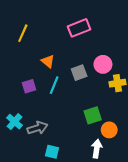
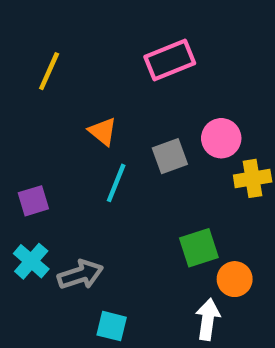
purple square: (29, 86) -> (33, 201), moved

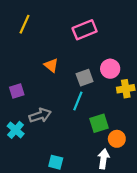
yellow line: (49, 71) -> (24, 24), moved
cyan line: (116, 183) -> (78, 101), moved
purple square: (33, 201) -> (17, 91), moved
gray arrow: (80, 275) -> (40, 115), moved

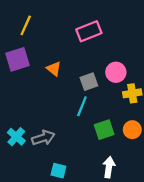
purple square: (17, 91) -> (17, 59), moved, size x1.5
gray arrow: (40, 115) -> (43, 138), moved
orange circle: (117, 139) -> (132, 130), moved

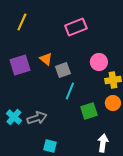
purple square: (17, 59) -> (20, 65), moved
gray square: (89, 82) -> (63, 70), moved
orange circle: (132, 130) -> (113, 103), moved
white arrow: (109, 167) -> (103, 143), moved

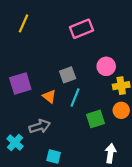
orange triangle: (46, 59) -> (49, 96), moved
purple square: (20, 65) -> (20, 84), moved
cyan cross: (14, 117) -> (15, 143), moved

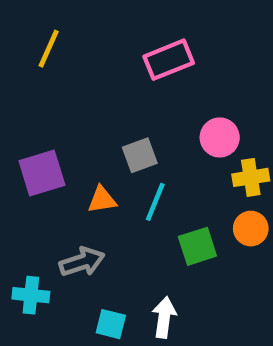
orange triangle: (49, 96) -> (102, 200), turned -48
cyan cross: (15, 143) -> (31, 295), turned -35
white arrow: (110, 153) -> (164, 317), moved

